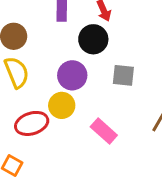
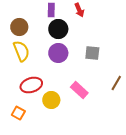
black circle: (93, 39) -> (58, 29), moved
yellow circle: (62, 105) -> (51, 100), moved

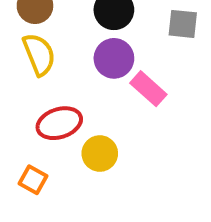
gray square: (92, 53) -> (183, 24), moved
pink rectangle: (79, 90) -> (148, 89), moved

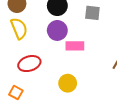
pink rectangle: (148, 89) -> (75, 46), turned -42
yellow circle: (100, 154) -> (68, 83), moved

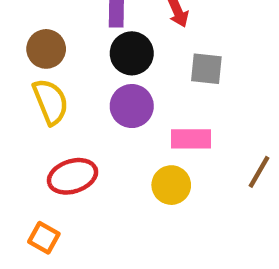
pink rectangle: (75, 46) -> (191, 139), moved
yellow circle: (68, 83) -> (171, 185), moved

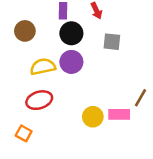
yellow semicircle: (51, 102) -> (43, 67), moved, turned -80
pink rectangle: (191, 139) -> (119, 114), moved
yellow circle: (171, 185) -> (93, 117), moved

